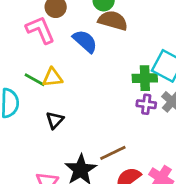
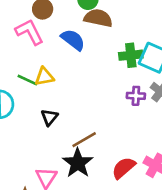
green cross: (145, 78) -> (131, 55), moved
brown line: (113, 153) -> (84, 140), moved

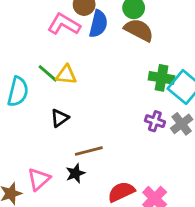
pink L-shape: (29, 32) -> (64, 24), turned -48
blue semicircle: (73, 40) -> (98, 24), moved, turned 50
black star: (78, 163) -> (75, 173), size x0.6

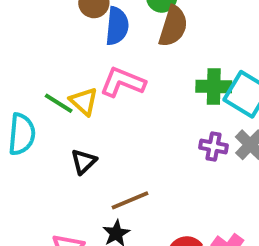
pink L-shape: (64, 24) -> (123, 82), moved
brown semicircle: (139, 30) -> (173, 26), turned 88
yellow triangle: (66, 75) -> (84, 101), turned 45

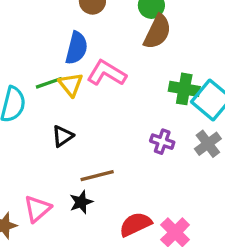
blue semicircle: (117, 26) -> (76, 48), moved
green line: (59, 103) -> (49, 83), turned -60
purple cross: (213, 146) -> (162, 142), moved

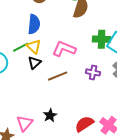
pink L-shape: (107, 73) -> (64, 49), moved
black triangle: (63, 136) -> (35, 63), moved
brown line: (97, 176) -> (58, 76), moved

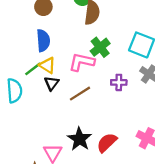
green cross: (102, 39) -> (100, 47), moved, turned -30
black star: (50, 115) -> (79, 139), size x1.5
red semicircle: (84, 124) -> (107, 143), moved

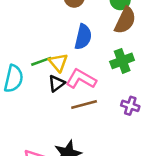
blue semicircle: (43, 40) -> (83, 37), moved
pink L-shape: (82, 62) -> (81, 79), moved

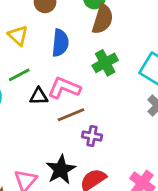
yellow triangle: (58, 62) -> (18, 35), moved
black triangle: (57, 83) -> (39, 96), turned 42
purple cross: (130, 106) -> (92, 136), moved

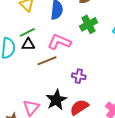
black triangle: (39, 96) -> (28, 44), moved
brown line: (71, 115) -> (47, 61), moved

